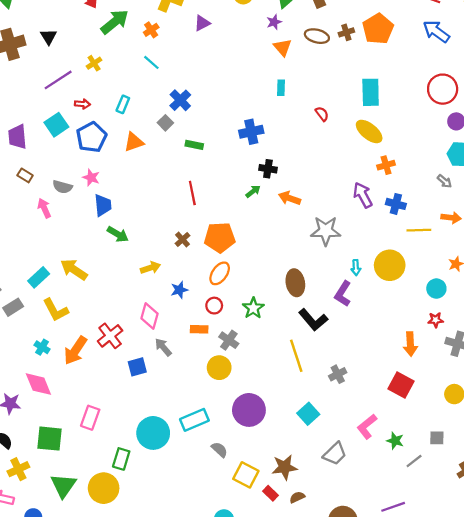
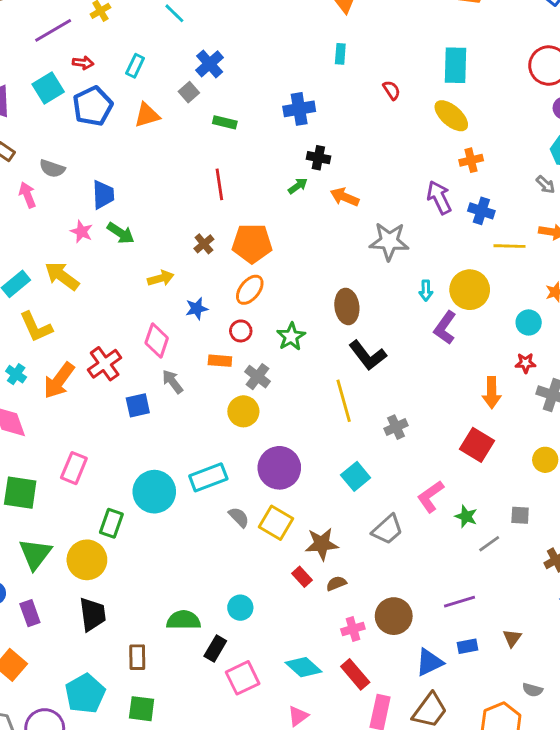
pink star: (91, 178) -> (82, 232), moved
purple L-shape: (343, 294) -> (445, 328), moved
yellow square: (246, 475) -> (276, 523), moved

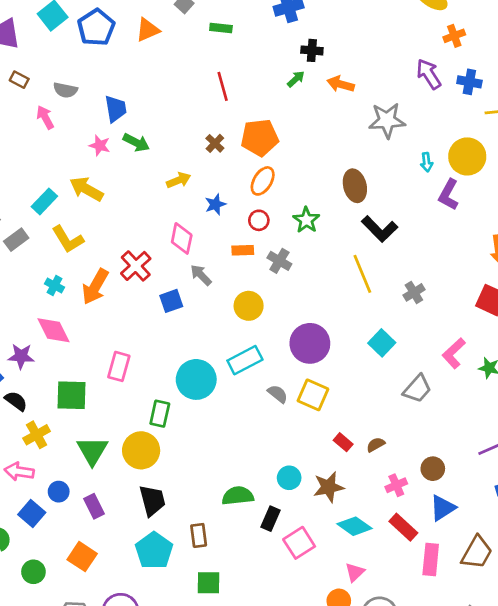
yellow circle: (243, 411) -> (249, 306), moved
brown star: (322, 544) -> (329, 487), moved
brown circle: (394, 616) -> (433, 469), size x0.7
blue triangle: (429, 662) -> (443, 508), moved
cyan pentagon: (85, 694) -> (154, 551), moved

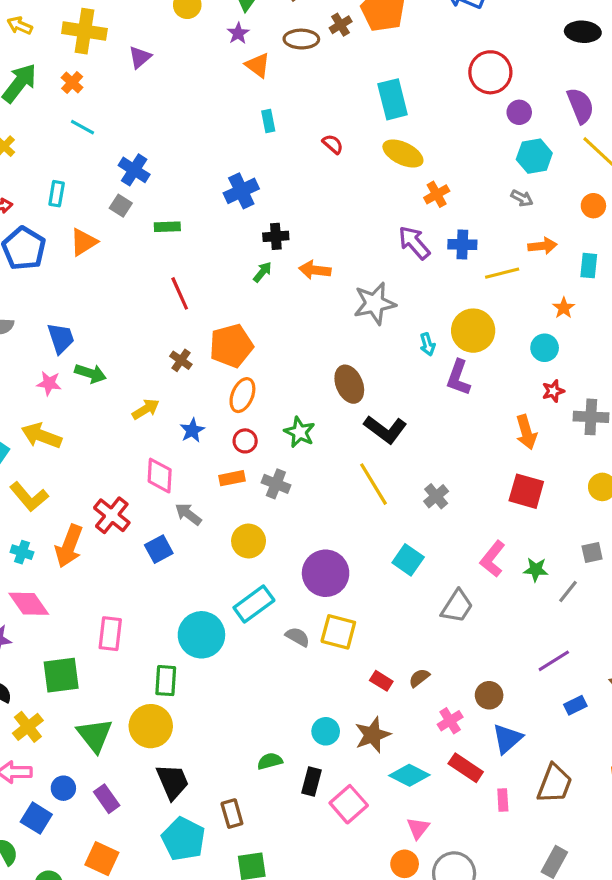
green semicircle: (238, 496) -> (270, 761), size x0.7
pink rectangle: (431, 560) -> (503, 800), size x0.6

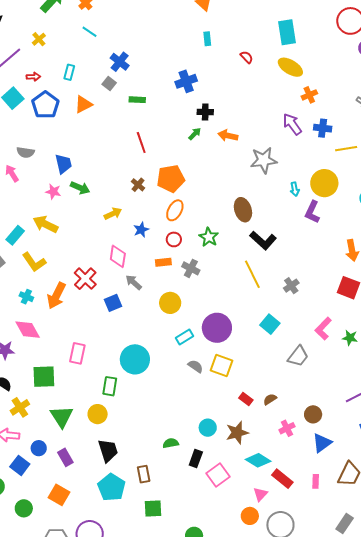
cyan rectangle: (254, 604) -> (184, 337), moved, size x0.7
yellow circle: (151, 726) -> (98, 414), size x0.7
red rectangle: (466, 768) -> (282, 479), moved

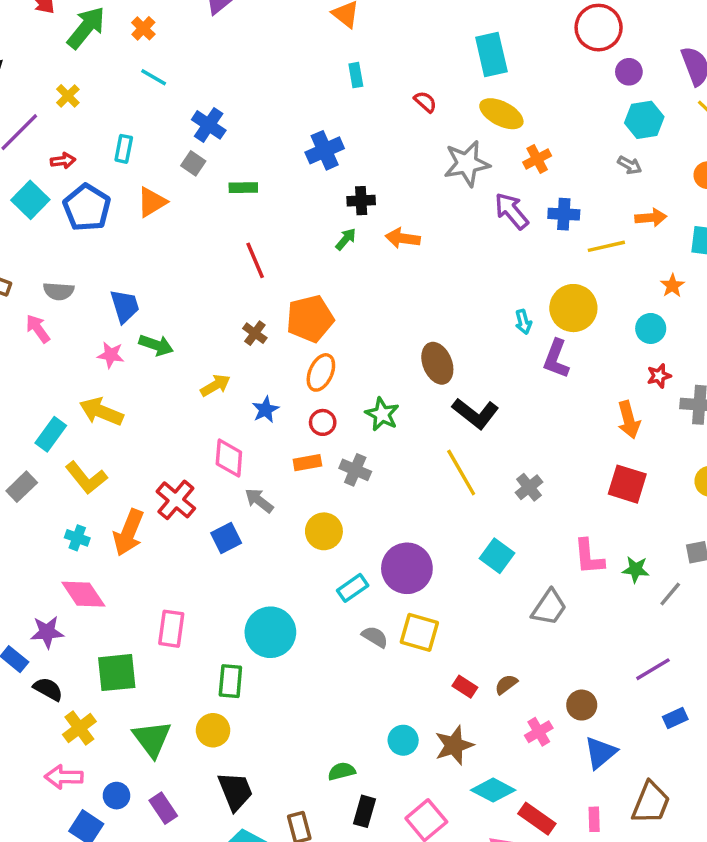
gray star: (264, 160) -> (467, 164), moved
pink L-shape: (323, 329) -> (589, 557), turned -45
black rectangle: (196, 459) -> (365, 811), moved

